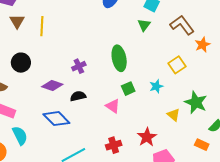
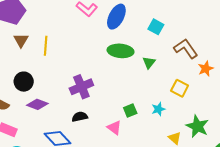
green triangle: (144, 25) -> (149, 62), moved
green ellipse: (119, 58) -> (121, 51), moved, turned -75
yellow square: (177, 65) -> (180, 88), turned -30
purple cross: (79, 66) -> (81, 87), size x1.6
purple diamond: (52, 85) -> (37, 104), moved

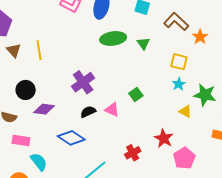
cyan star: (158, 109) -> (179, 84), moved
pink triangle: (114, 128) -> (112, 110), moved

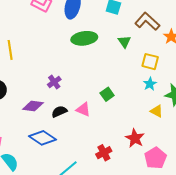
green triangle: (143, 43) -> (124, 42), moved
purple cross: (83, 82) -> (54, 82), size x0.6
purple diamond: (44, 109) -> (33, 106), moved

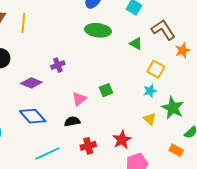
green triangle: (124, 42) -> (136, 44), turned -40
pink triangle: (83, 110) -> (79, 99), turned 42
black semicircle: (59, 112) -> (72, 121), moved

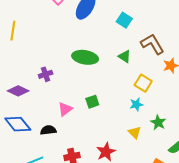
green ellipse: (98, 30) -> (85, 57), moved
green star: (173, 108) -> (158, 122), size x0.7
black semicircle: (72, 121) -> (48, 130), moved

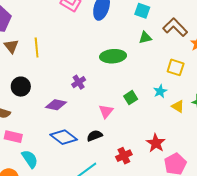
green triangle: (125, 56) -> (145, 38), moved, turned -32
cyan star: (136, 104) -> (160, 91), moved
yellow triangle: (135, 132) -> (178, 106), moved

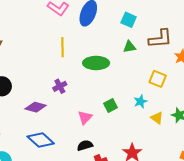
brown L-shape: (175, 27) -> (160, 39), turned 125
yellow line: (37, 48) -> (62, 47), moved
black semicircle: (95, 136) -> (85, 145), moved

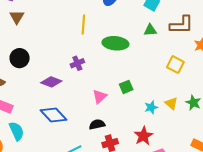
cyan star: (140, 101) -> (151, 107), moved

